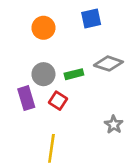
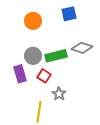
green rectangle: (74, 74) -> (56, 56), size x1.5
gray star: (114, 125) -> (59, 94), moved

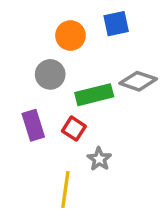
orange circle: (33, 21) -> (70, 36), moved
gray circle: (33, 56) -> (50, 74), moved

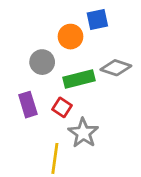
orange circle: (70, 36) -> (70, 37), moved
gray star: (99, 159) -> (83, 133), size x1.5

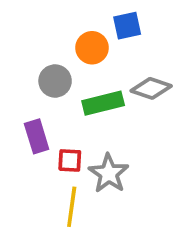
red square: (62, 107) -> (70, 160), moved, turned -30

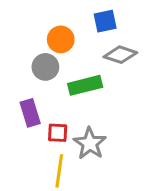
orange circle: (92, 48) -> (61, 39), moved
gray diamond: (151, 88) -> (120, 55), moved

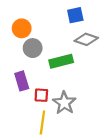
orange circle: (61, 39) -> (22, 28), moved

